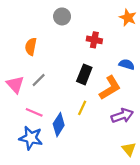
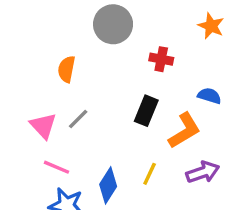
gray circle: (62, 16) -> (113, 24), size x1.5
yellow line: (82, 108) -> (150, 174), moved
pink line: (34, 112) -> (57, 167), moved

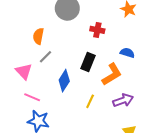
gray line: (78, 119) -> (46, 57), moved
blue diamond: (108, 185) -> (64, 81), moved

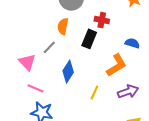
orange semicircle: (38, 36) -> (63, 26), moved
black rectangle: (88, 62) -> (89, 39), moved

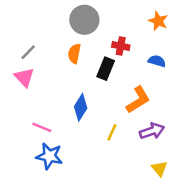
blue semicircle: (132, 43) -> (157, 61), moved
gray line: (49, 47) -> (28, 52), moved
pink triangle: (27, 62) -> (24, 77), moved

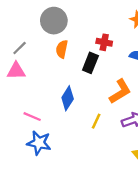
gray circle: (84, 20) -> (54, 21), moved
pink triangle: (24, 77) -> (16, 71), turned -48

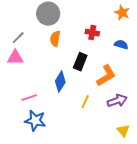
black rectangle: (90, 63) -> (80, 62), moved
pink line: (32, 117) -> (29, 98), turned -42

